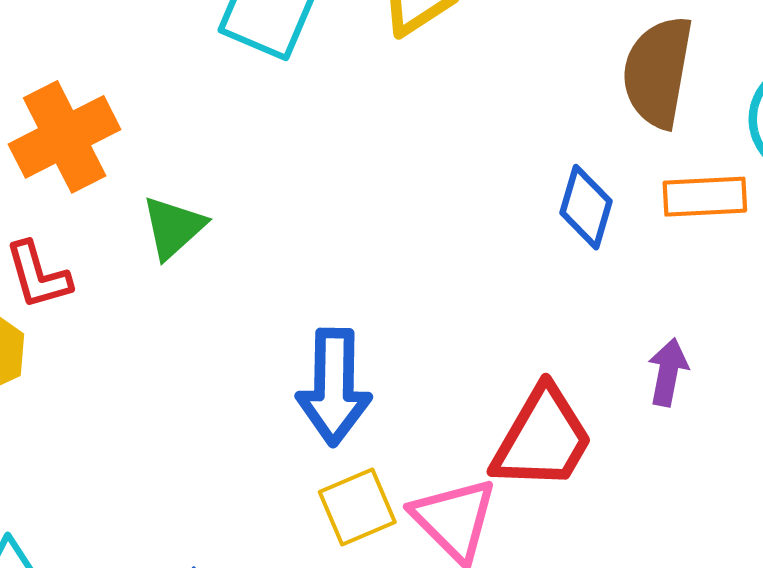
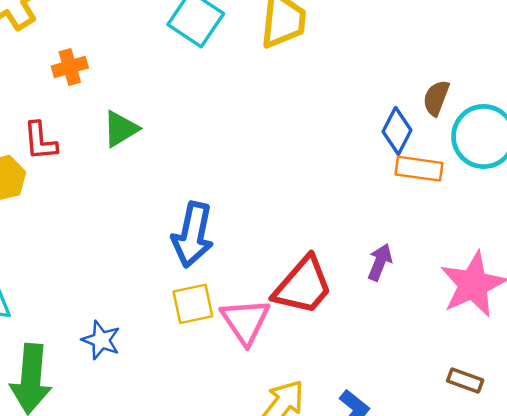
brown semicircle: (658, 72) -> (436, 98), moved, size x0.6
orange cross: (65, 137) -> (70, 67), size x0.6
blue diamond: (586, 207) -> (397, 131), moved

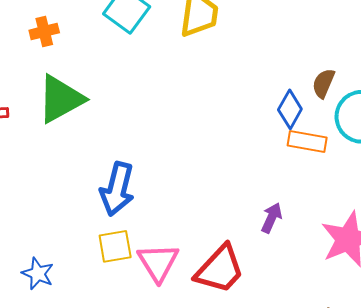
orange cross: (70, 67) -> (44, 31), moved
green triangle: (121, 129) -> (61, 99), size x1.6
red trapezoid: (303, 286) -> (220, 269), moved

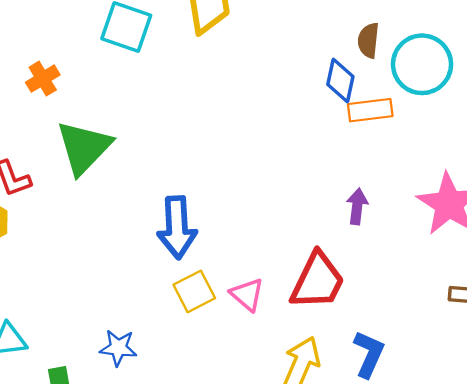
pink triangle: (158, 262) -> (247, 294), size x0.7

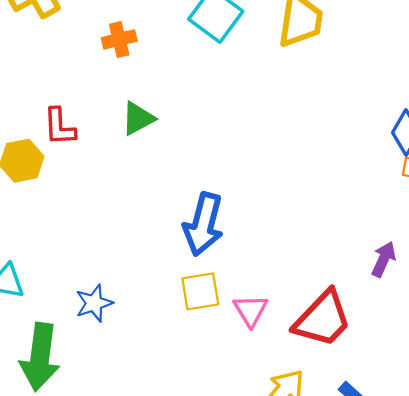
green triangle: (84, 147) -> (138, 118), size x0.6
blue star: (118, 348) -> (94, 303), moved, turned 30

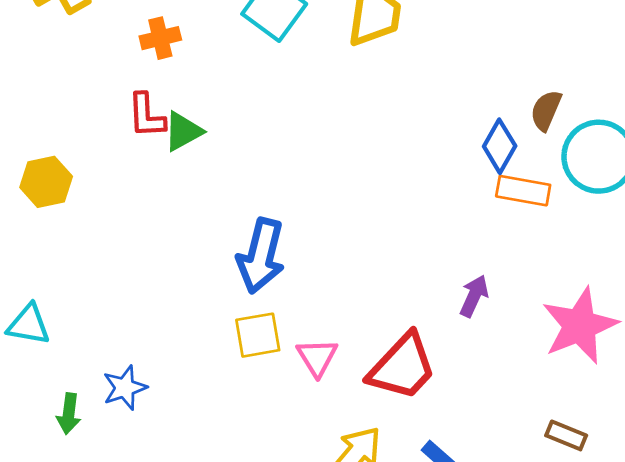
red L-shape: (60, 127) -> (146, 116), moved
blue star: (94, 303) -> (125, 388), moved
green arrow: (40, 357) -> (69, 414), size x0.5

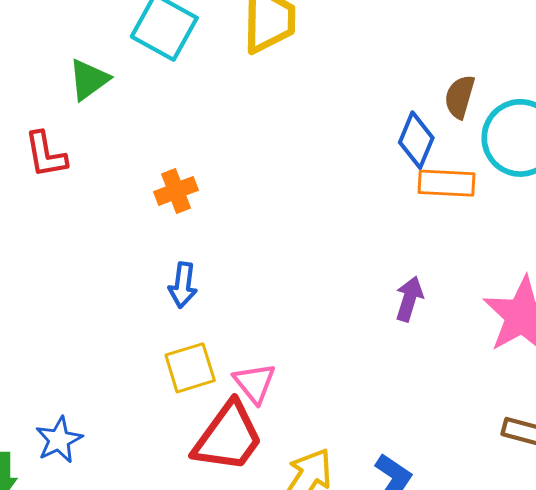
orange cross: (160, 38) -> (176, 191), moved
green triangle: (183, 131) -> (89, 80), moved
blue arrow: (261, 256) -> (183, 285), size x0.6
red trapezoid: (402, 367) -> (228, 437), moved

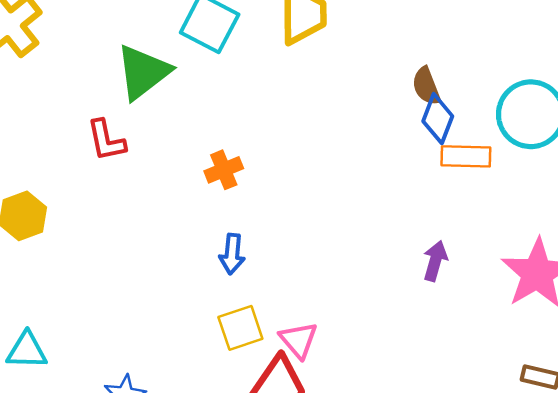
green triangle: (89, 80) -> (143, 72), size x1.5
brown semicircle: (460, 97) -> (426, 86), moved, turned -36

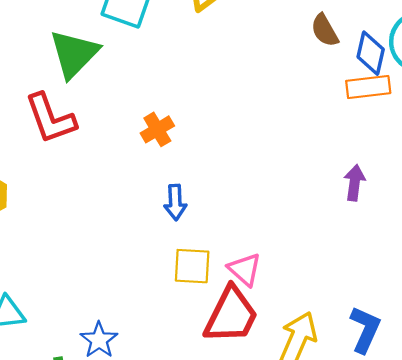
blue diamond: (438, 119) -> (371, 53), moved
red L-shape: (106, 140) -> (50, 118), size x1.4
yellow square: (240, 328) -> (192, 266), turned 30

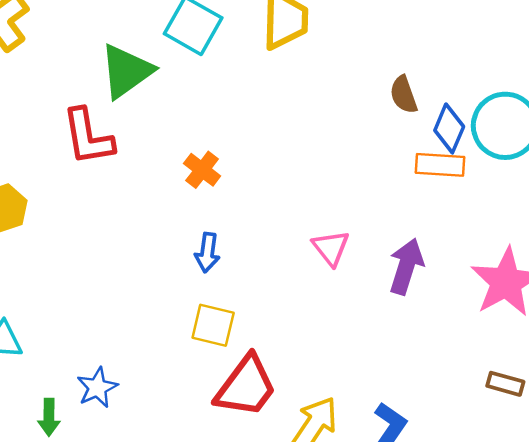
orange cross: (157, 129) -> (202, 170), turned -32
purple arrow: (355, 183) -> (406, 266), size x1.4
pink triangle: (245, 269) -> (331, 248), moved

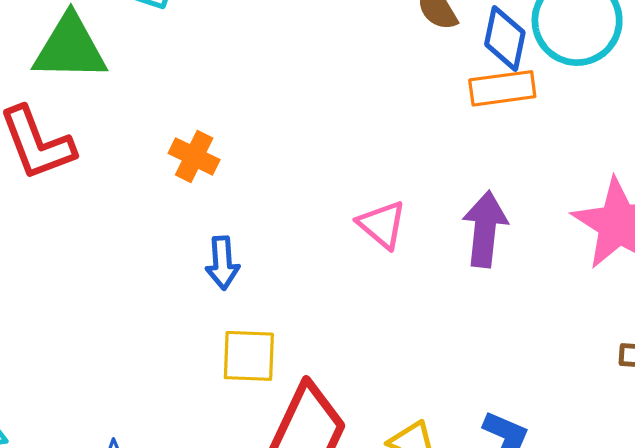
green triangle: (126, 71) -> (70, 48), turned 48

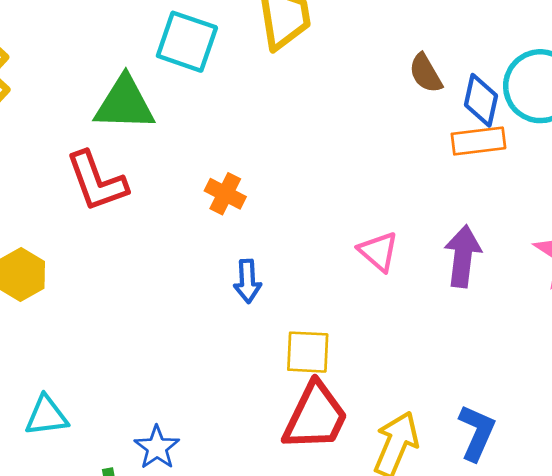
yellow square: (249, 356) -> (308, 352), moved

